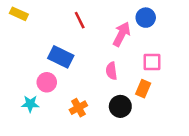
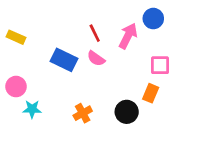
yellow rectangle: (19, 14) -> (16, 37), moved
red line: (80, 20) -> (95, 33), moved
pink semicircle: (111, 71) -> (96, 59), moved, turned -48
pink circle: (47, 82) -> (16, 87), moved

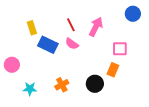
blue circle: (153, 19) -> (133, 14), moved
yellow rectangle: (16, 37) -> (32, 28), moved, turned 48
cyan star: (32, 109) -> (30, 89), moved

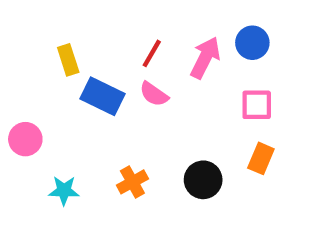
blue circle: (133, 14) -> (252, 43), moved
red line: (71, 25) -> (152, 53), turned 56
orange rectangle: (113, 70) -> (261, 158), moved

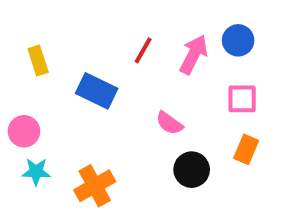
yellow rectangle: (68, 60) -> (38, 61), moved
pink semicircle: (154, 94) -> (169, 123), moved
orange cross: (132, 182) -> (95, 186), moved, size x1.4
cyan star: (64, 191) -> (36, 172), moved

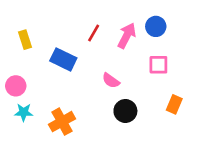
orange rectangle: (246, 149) -> (174, 104), moved

